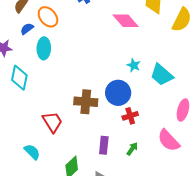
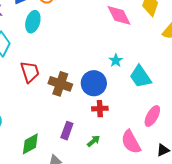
red trapezoid: (52, 122) -> (30, 72), moved

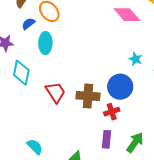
red cross: (100, 109) -> (112, 112), moved
green arrow: (94, 141) -> (135, 142), size x1.5

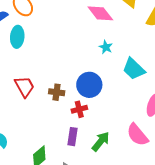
cyan star: (135, 59) -> (106, 47), moved
brown cross: (88, 96) -> (57, 92), size x0.7

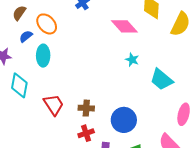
blue circle: (89, 85) -> (124, 120), moved
red cross: (79, 109) -> (86, 133), moved

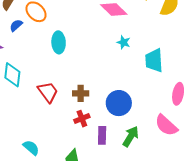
cyan ellipse: (43, 56) -> (59, 42), moved
cyan trapezoid: (162, 79) -> (154, 60), turned 50

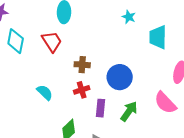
red trapezoid: (48, 92) -> (52, 42), moved
cyan semicircle: (31, 148) -> (45, 92), moved

